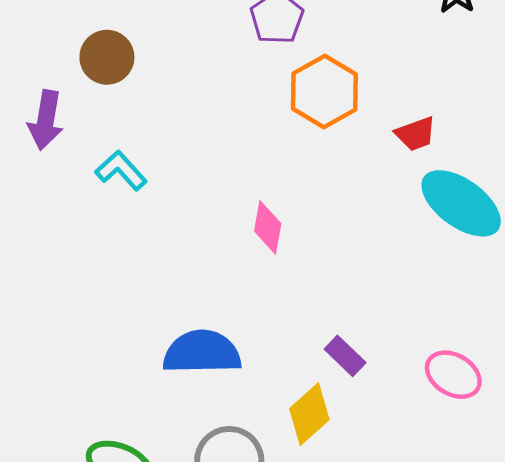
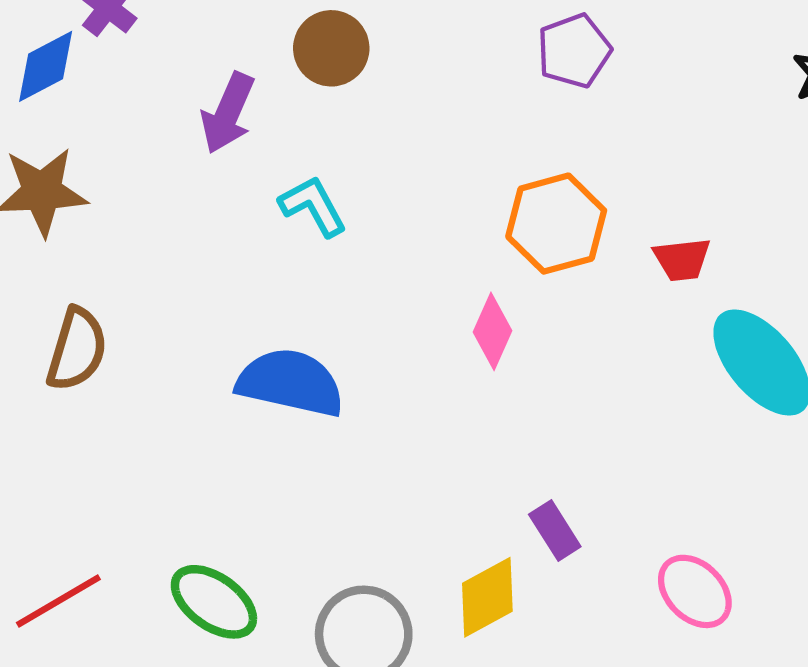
orange hexagon: (324, 92) -> (556, 224), moved
red trapezoid: (416, 134) -> (682, 259), moved
blue semicircle: (202, 352) -> (290, 383), moved

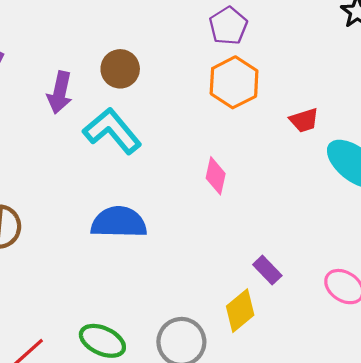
brown circle: (331, 48) -> (120, 69), moved
cyan L-shape: (313, 206) -> (112, 131), size x1.6
orange hexagon: (556, 224) -> (234, 82), moved

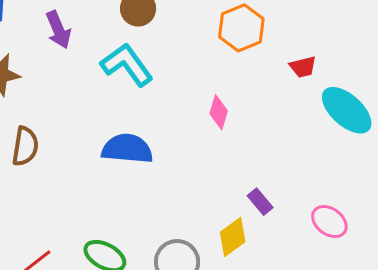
purple arrow: (60, 93) -> (58, 30), moved, turned -39

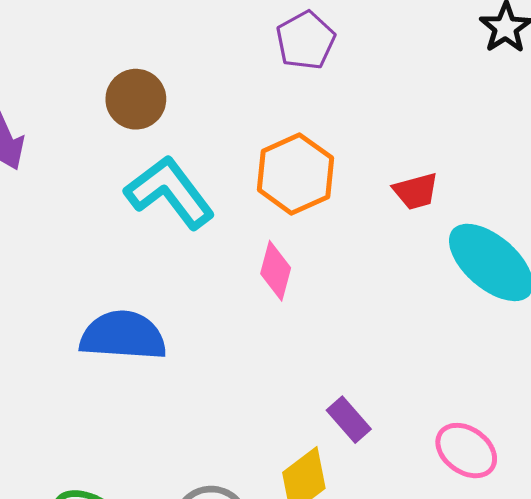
orange hexagon: (241, 28) -> (295, 174), moved
cyan L-shape: (127, 65) -> (170, 192), moved

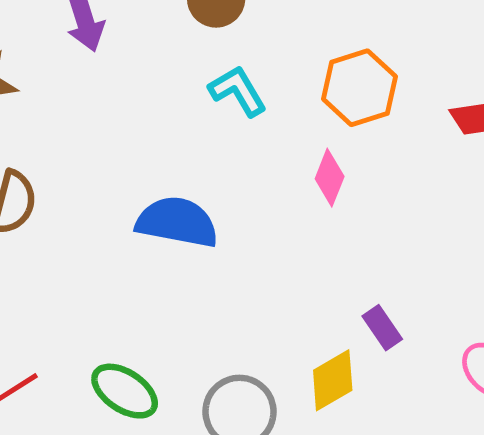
cyan L-shape: (170, 192) -> (238, 91), size x0.7

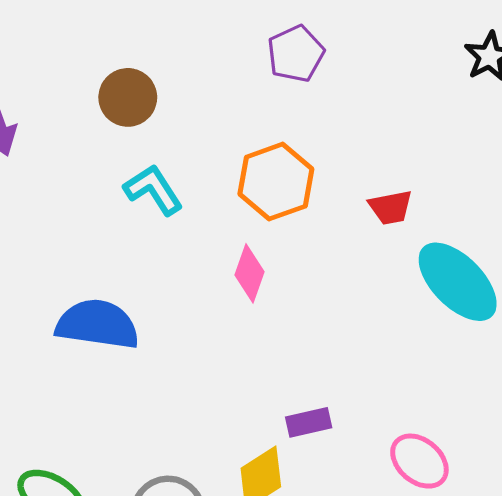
purple rectangle: (382, 328) -> (309, 422), turned -66

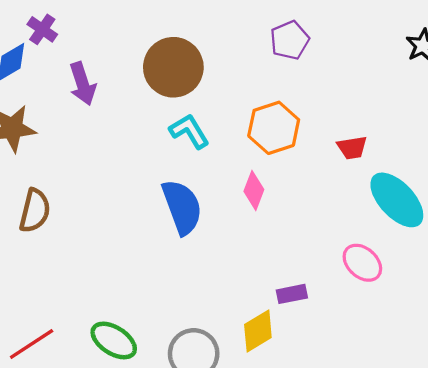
brown circle: (128, 97) -> (173, 67), size x1.5
blue semicircle: (97, 324) -> (182, 207), moved, turned 60
pink ellipse: (419, 461) -> (362, 263), moved

